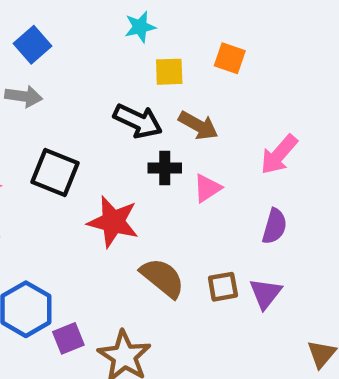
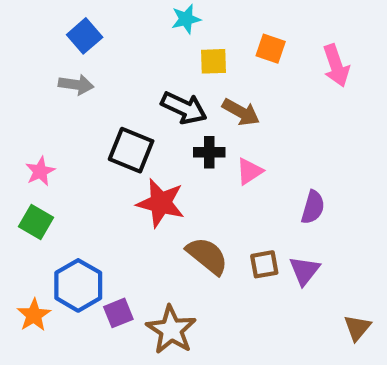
pink arrow: (279, 155) -> (336, 66), moved, turned -60
black square: (55, 172) -> (131, 150), moved

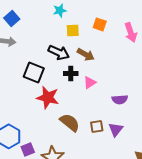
purple semicircle: (313, 207) -> (120, 99), turned 70

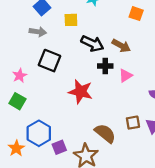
yellow square: (73, 30) -> (71, 20), moved
black square: (34, 72) -> (50, 61), moved
brown semicircle: (70, 122) -> (105, 133), moved

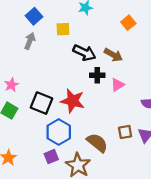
orange square: (136, 14) -> (128, 23), turned 32
gray arrow: (38, 32) -> (30, 41), turned -77
black square: (50, 61) -> (42, 103), moved
blue hexagon: (39, 133) -> (59, 132), moved

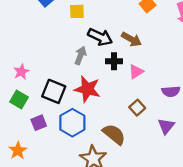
gray arrow: (30, 41) -> (80, 55), moved
brown square: (125, 132) -> (137, 108), moved, turned -32
purple square: (51, 157) -> (39, 123), moved

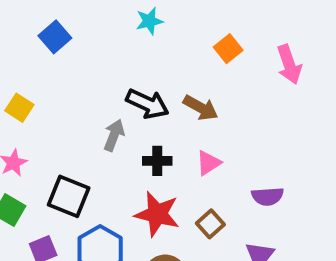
yellow square: (77, 11) -> (19, 108), moved, turned 35
black cross: (114, 61) -> (157, 161), moved
red star: (87, 89) -> (157, 214), moved

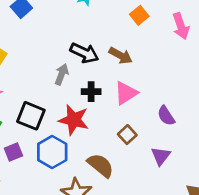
pink triangle: (208, 163) -> (126, 93), size x1.4
purple semicircle: (268, 196) -> (166, 116), turned 60
red star: (157, 214) -> (74, 120), moved

